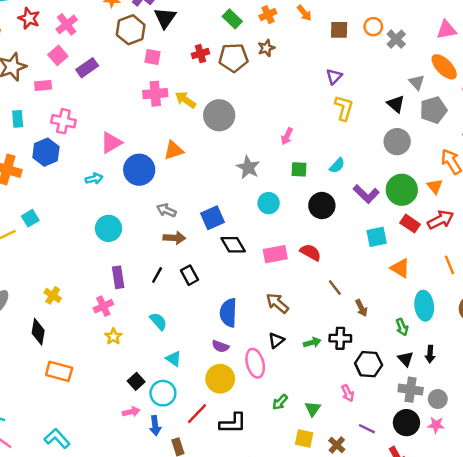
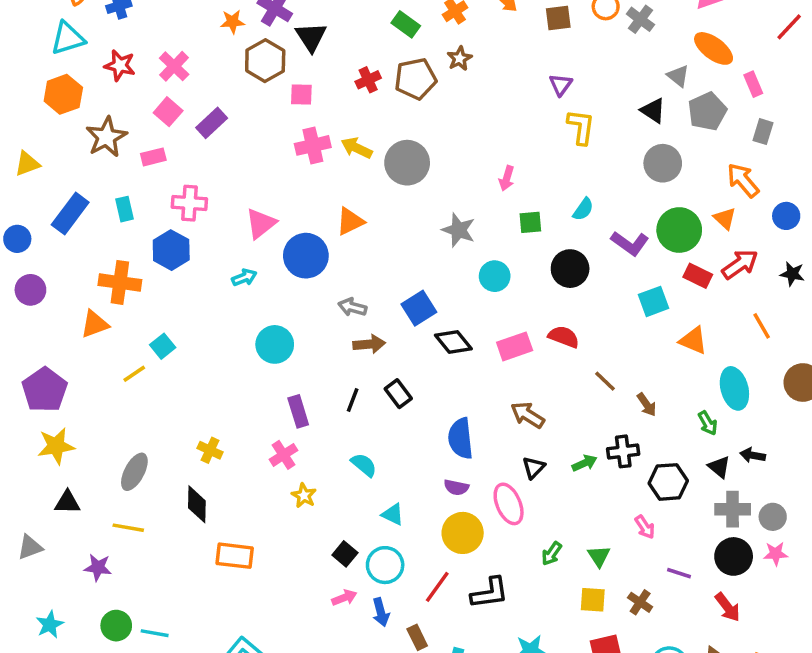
black arrow: (430, 354) -> (753, 455), turned 105

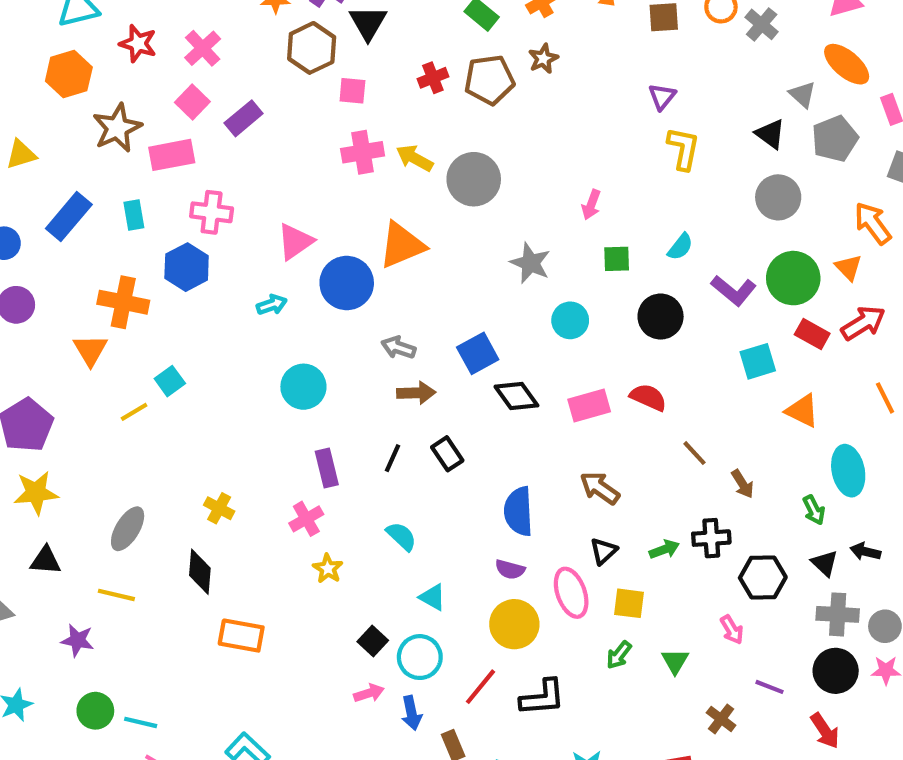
pink rectangle: (153, 157) -> (172, 155), size x1.5
orange triangle: (350, 221) -> (402, 245), size x1.4
orange triangle: (95, 324) -> (90, 350), turned -44
yellow square: (593, 600) -> (629, 603), moved

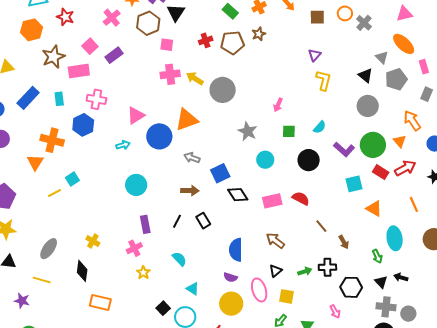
pink cross: (203, 48) -> (112, 18), moved
gray arrow: (398, 348) -> (192, 158), moved

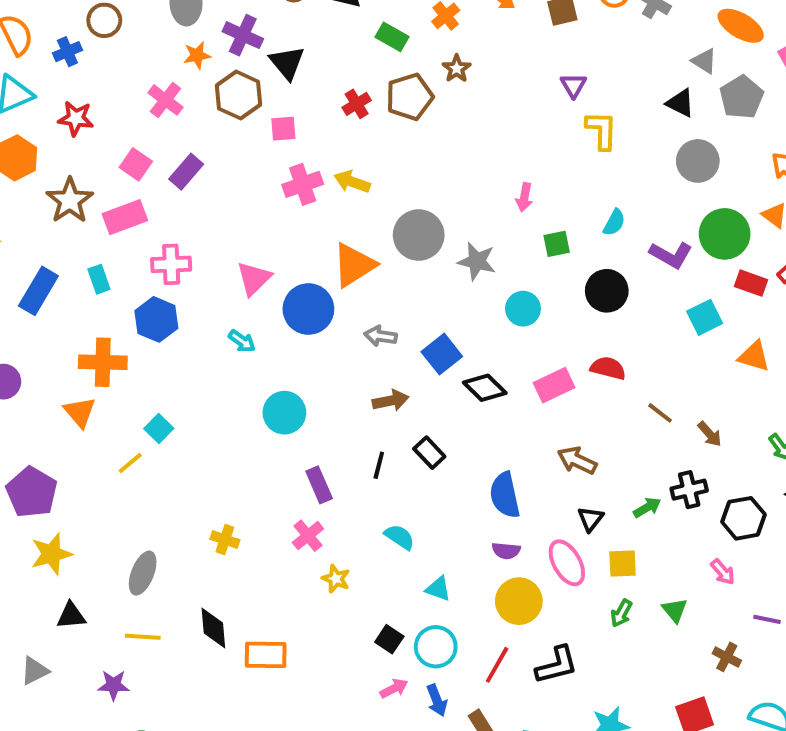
gray circle: (223, 90) -> (419, 235), moved
cyan arrow: (123, 145) -> (242, 341), turned 64
black diamond: (82, 271) -> (213, 628), moved

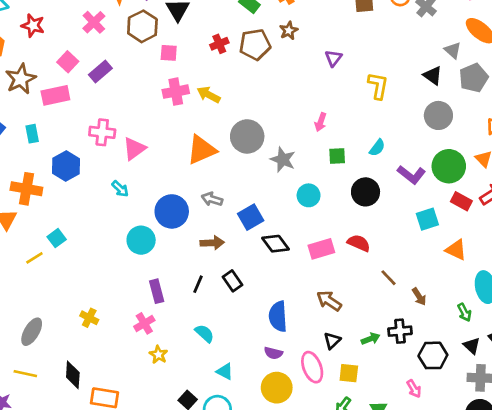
purple triangle: (573, 85) -> (333, 58), moved
pink cross: (171, 264) -> (102, 132), moved
blue circle: (308, 309) -> (172, 211), moved

